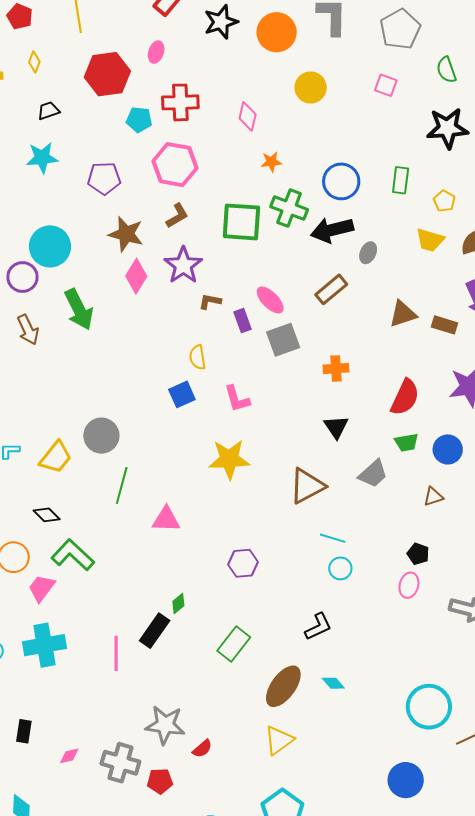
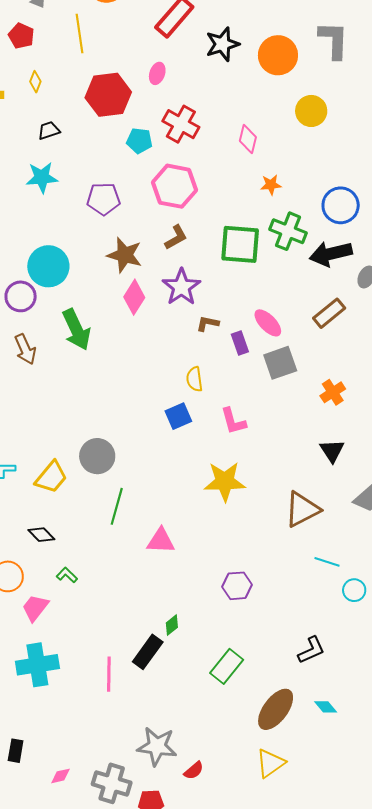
red cross: (180, 102) -> (181, 124), turned 30
orange cross: (336, 368) -> (333, 392), turned -30
green L-shape: (73, 555) -> (67, 575), size x0.5
cyan circle: (340, 568) -> (354, 590), moved

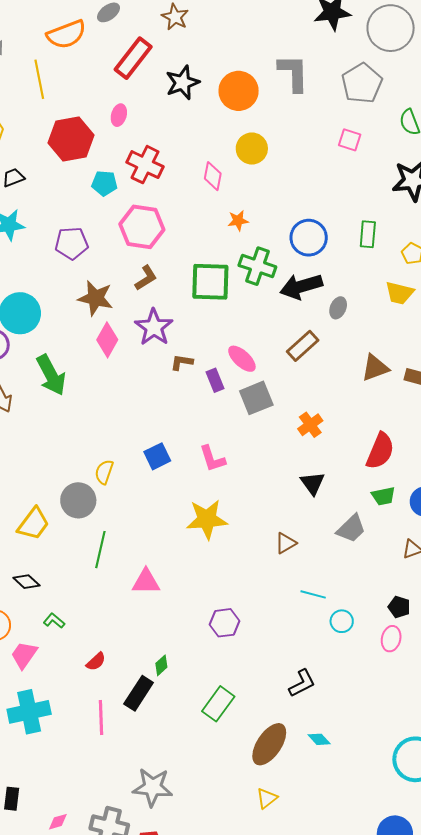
yellow circle: (311, 111) -> (252, 149), moved
yellow semicircle: (194, 379) -> (104, 472), moved, turned 30
brown triangle: (302, 509) -> (286, 543), size x0.6
yellow triangle: (270, 763) -> (267, 798), size x0.7
red semicircle: (194, 771) -> (96, 662), moved

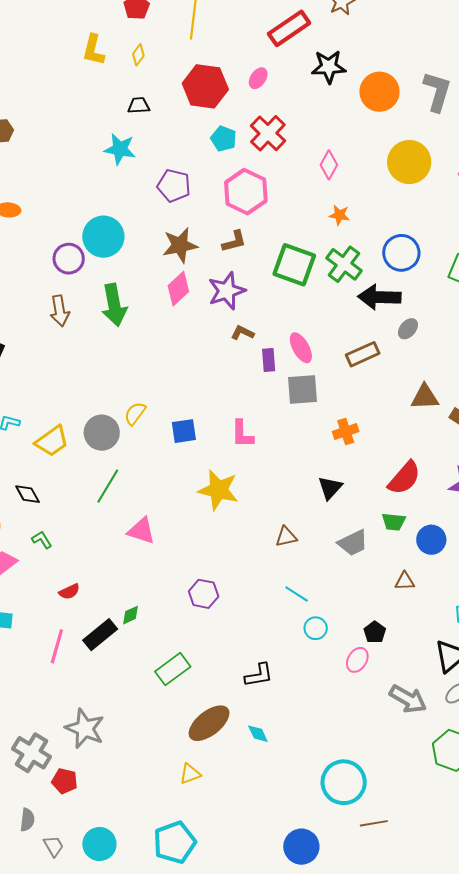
yellow circle: (252, 149) -> (409, 162), moved, size x1.4
brown star: (95, 298) -> (180, 245), turned 30
blue square: (157, 456) -> (184, 431), moved

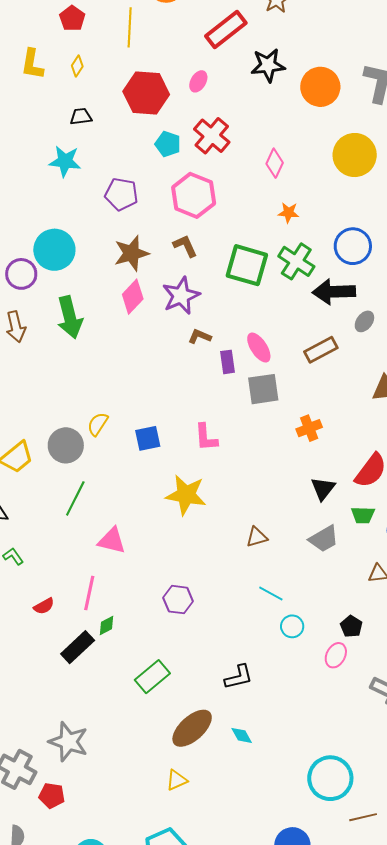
brown L-shape: (234, 241) -> (185, 246), turned -96
black triangle: (330, 488) -> (323, 489), moved
pink line: (57, 646) -> (89, 593), moved

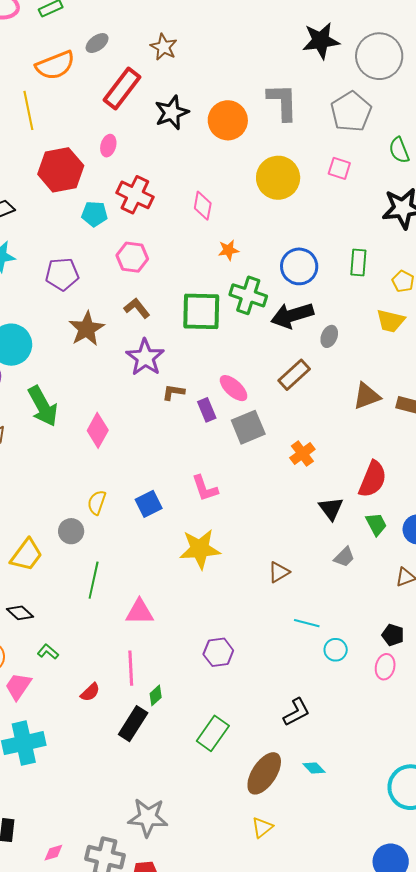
pink hexagon: (194, 195) -> (132, 257), size x0.7
pink diamond: (133, 297) -> (98, 430), moved
gray circle: (66, 445) -> (71, 531), size x0.7
green trapezoid: (363, 515) -> (376, 524), turned -105
gray trapezoid: (324, 539) -> (344, 557), size x0.7

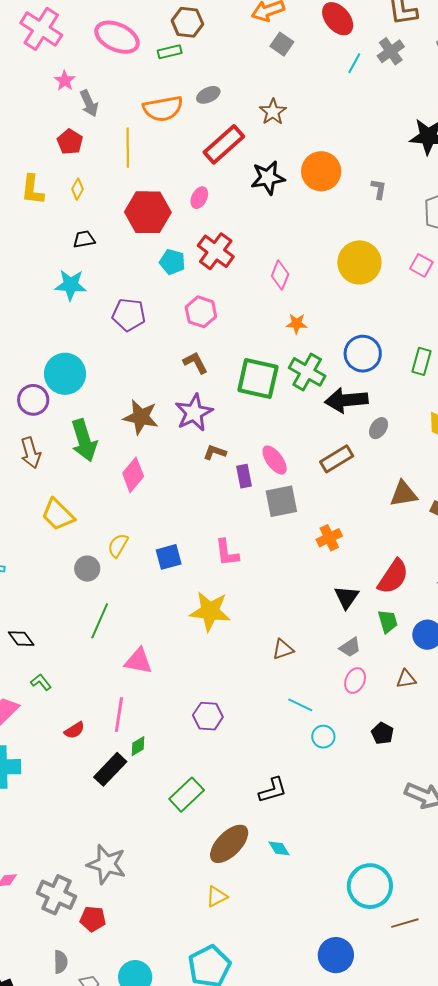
gray L-shape: (282, 102) -> (379, 189), size x0.5
orange circle: (228, 120) -> (321, 171), moved
brown star: (87, 329) -> (141, 417), moved, turned 30
yellow trapezoid: (26, 555) -> (58, 515), moved, turned 87
pink ellipse: (385, 667) -> (355, 681), moved

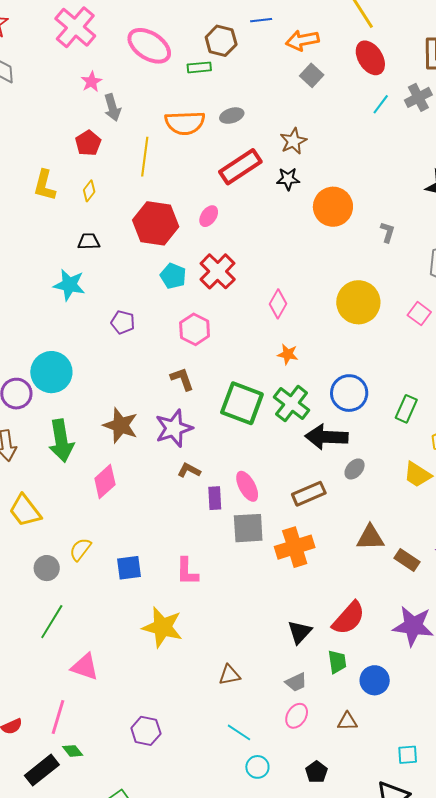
black star: (268, 178) -> (288, 179), moved, size x0.7
purple pentagon: (129, 315) -> (123, 322), size x0.7
orange cross: (329, 538) -> (295, 547), moved, size x1.5
green diamond: (138, 746) -> (73, 751), turned 75

